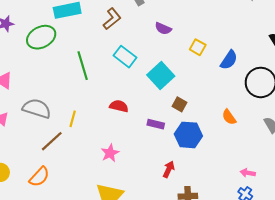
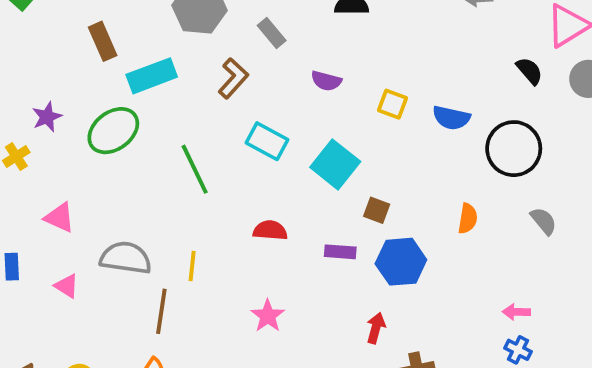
blue semicircle: (229, 60) -> (451, 118), turned 78
orange semicircle: (229, 117) -> (468, 219), turned -126
brown line: (52, 141) -> (161, 311), turned -30

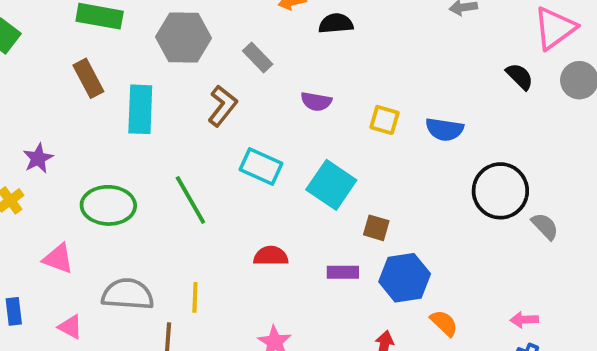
cyan rectangle: (152, 76) -> (140, 109), turned -63
green ellipse: (113, 131) -> (108, 205), moved, turned 42
black circle: (514, 149) -> (500, 191), moved
orange semicircle: (468, 219) -> (444, 323), moved, turned -52

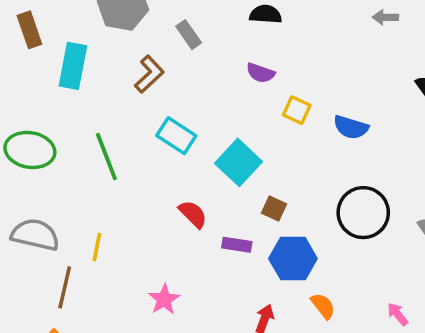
purple semicircle: (316, 101) -> (261, 73), moved
black circle: (500, 191) -> (363, 213), moved
red semicircle: (271, 256) -> (193, 214), moved, turned 36
pink arrow: (524, 320) -> (398, 314), turned 45

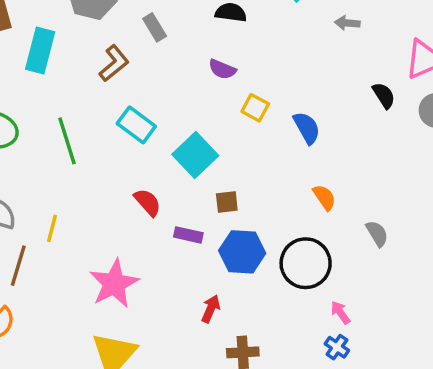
blue semicircle: (351, 127) -> (307, 128), turned -140
brown square: (274, 209) -> (227, 202), turned -35
black circle: (363, 213) -> (306, 263), moved
pink star: (164, 299) -> (114, 284), size x1.6
orange semicircle: (323, 306) -> (324, 197), moved

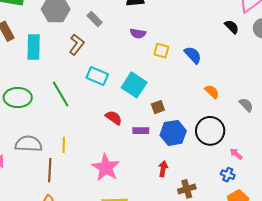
blue cross: (337, 347) -> (228, 175), moved

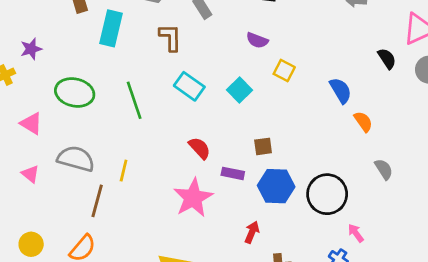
brown L-shape: (77, 45) -> (170, 37), turned -50
blue semicircle: (193, 55) -> (341, 90), moved
cyan square: (134, 85) -> (239, 90), moved, size x0.7
orange semicircle: (212, 92) -> (363, 122), moved
pink star: (106, 168) -> (193, 198), moved

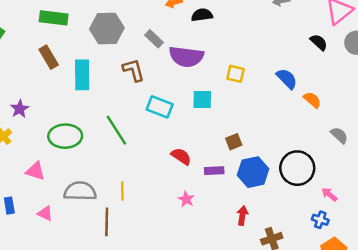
purple semicircle: (257, 40) -> (186, 57), moved, size x1.8
cyan square: (239, 90) -> (202, 99), turned -30
pink star: (193, 198) -> (186, 199), size x0.5

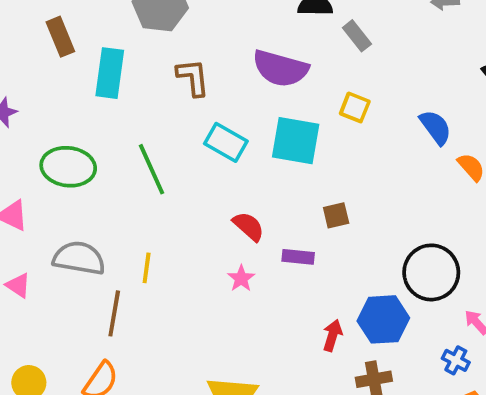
gray rectangle: (154, 39) -> (357, 36), moved
cyan square: (202, 99) -> (296, 141), size x1.5
blue hexagon: (253, 172) -> (383, 319), moved
pink star: (186, 199) -> (241, 278), moved

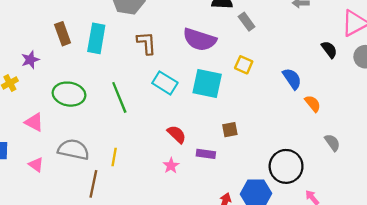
brown rectangle: (60, 37) -> (63, 34), moved

